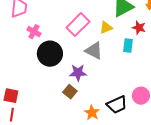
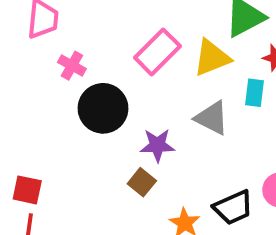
yellow triangle: (106, 28) -> (212, 58), size x1.5
gray triangle: (94, 51) -> (212, 118), moved

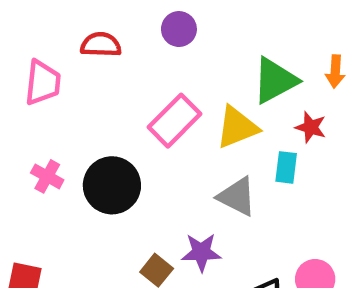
pink cross: (72, 66) -> (47, 176), moved
purple star: (157, 145) -> (201, 252), moved

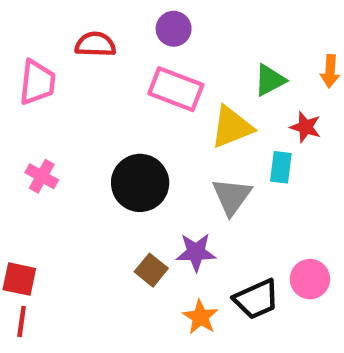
green triangle: (275, 80) -> (270, 80), size x0.7
pink rectangle: (174, 121) -> (176, 89), moved, turned 66
black circle: (112, 185) -> (140, 183), moved
gray triangle: (237, 196) -> (232, 196), turned 39

